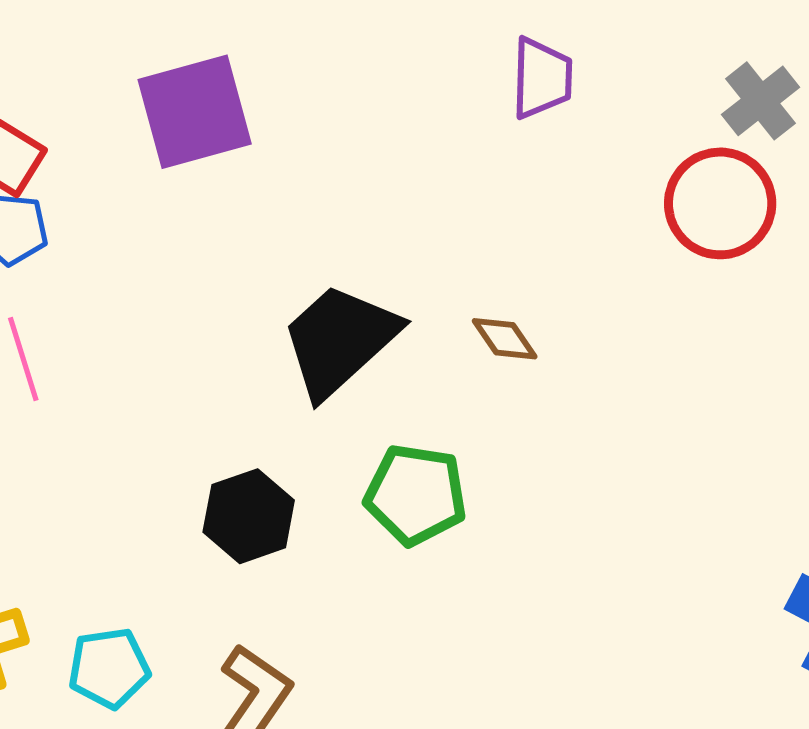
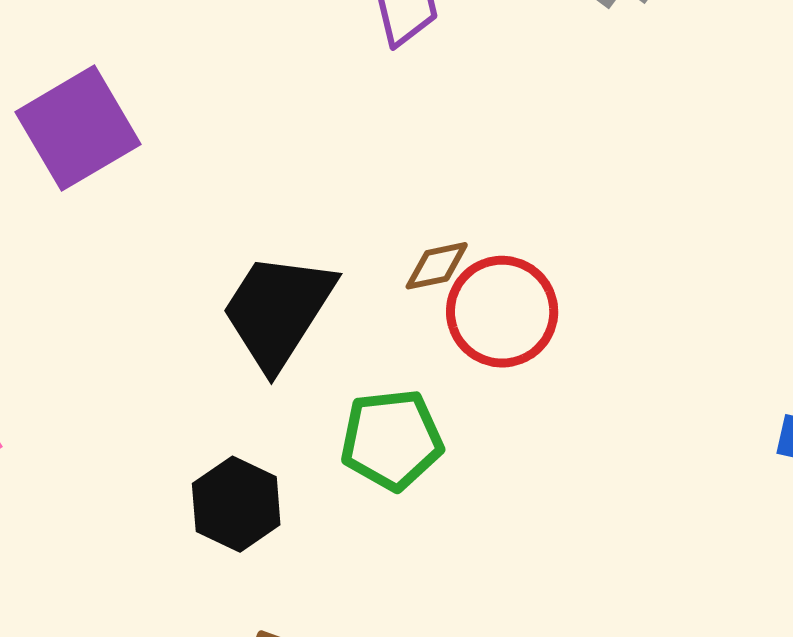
red circle: (720, 203) -> (502, 312), moved
brown diamond: (505, 339) -> (437, 266), turned -52

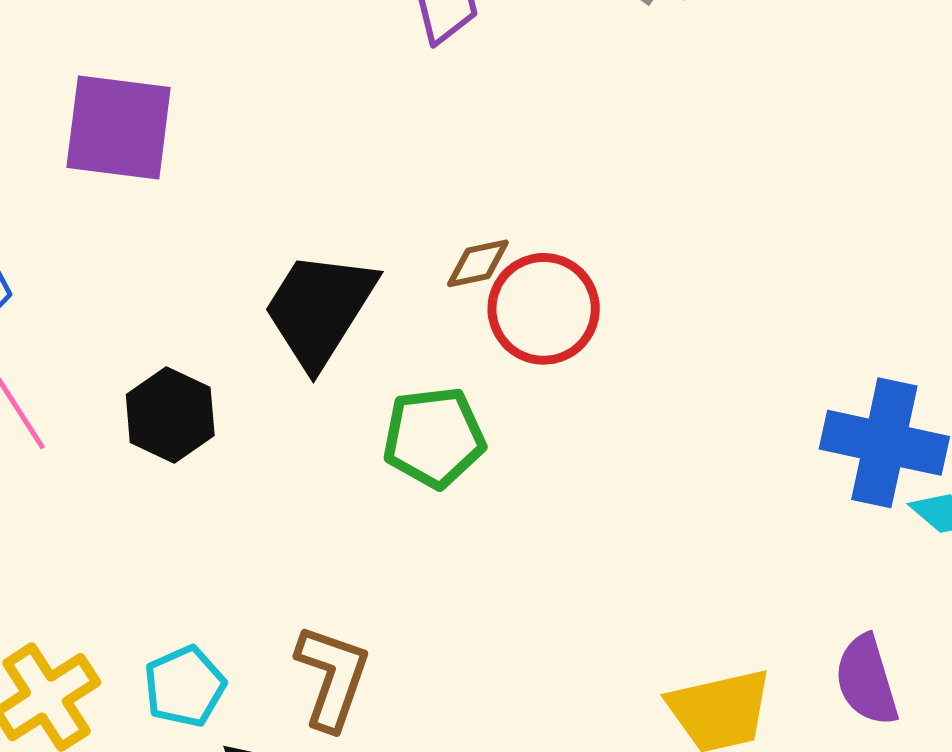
purple square: (78, 128) -> (119, 128), turned 38
black hexagon: (236, 504) -> (170, 415), moved

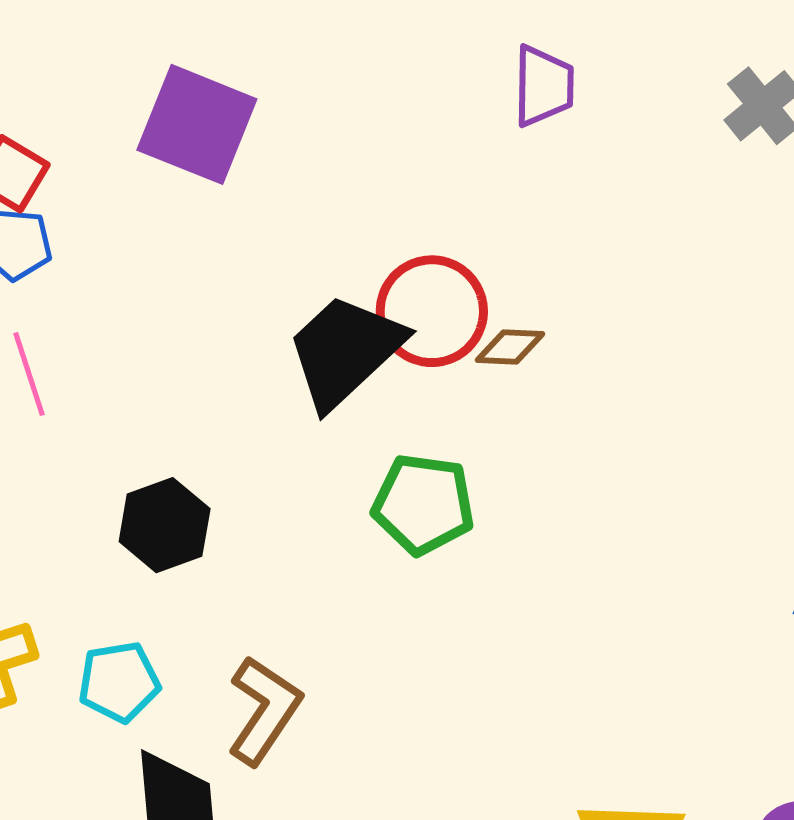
red circle: (544, 309) -> (432, 311), moved
black hexagon: (170, 415) -> (165, 525), moved

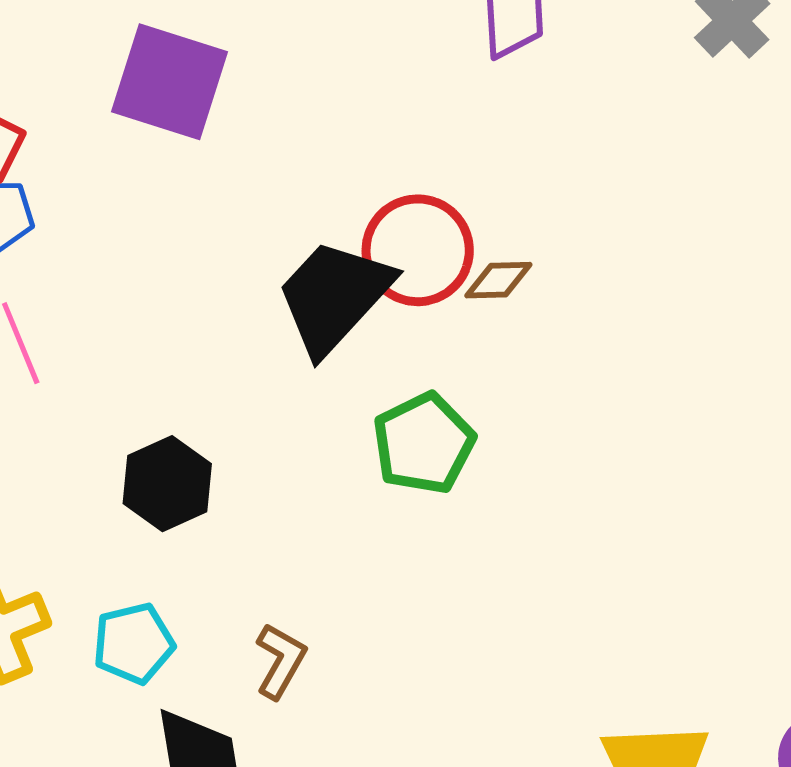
green pentagon: (423, 504) -> (424, 443), turned -30
brown L-shape: (264, 710) -> (280, 661), size x0.7

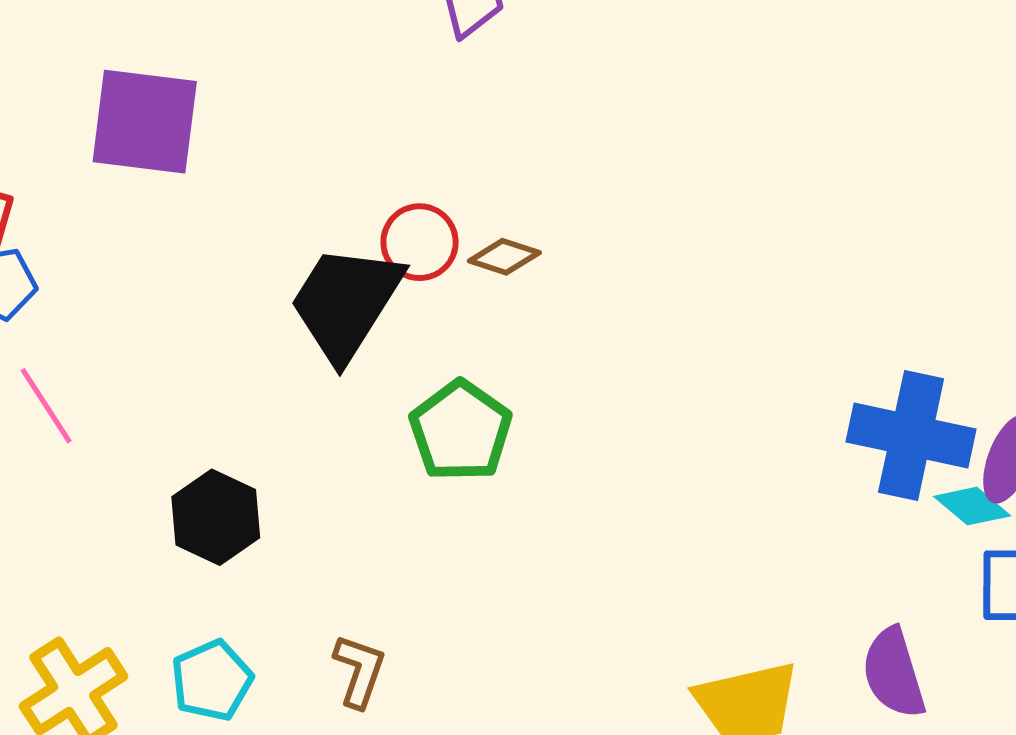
red circle: (418, 250) -> (420, 242), size x0.7
brown diamond: (498, 280) -> (504, 257), turned 30

